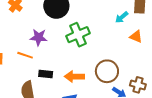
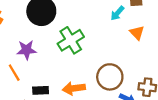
orange triangle: (136, 37) -> (137, 33), turned 32
orange line: (25, 55) -> (14, 73), turned 49

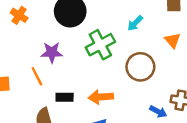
cyan arrow: (117, 13) -> (135, 23), moved
brown circle: (110, 77) -> (140, 67), moved

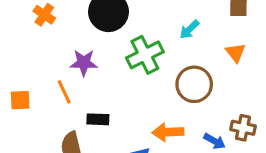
orange arrow: (101, 97) -> (168, 132), moved

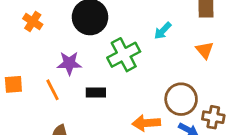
brown circle: (194, 84) -> (181, 99), moved
orange square: (20, 100) -> (13, 84), moved
black rectangle: (98, 119) -> (96, 92), moved

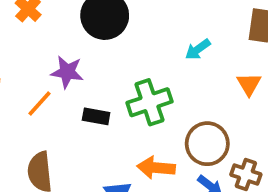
green cross: (124, 55) -> (149, 102), moved
orange line: (53, 90) -> (39, 104), turned 60

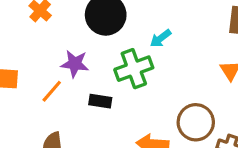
cyan arrow: (198, 49) -> (160, 38), moved
green cross: (149, 102) -> (134, 69), moved

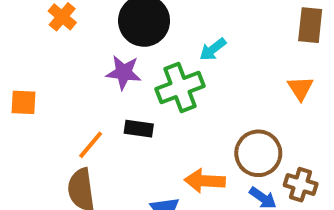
purple star: (75, 64) -> (124, 73), moved
orange line: (52, 91) -> (91, 145), moved

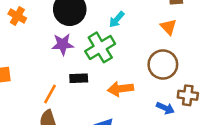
orange triangle: (300, 88) -> (168, 27), moved
brown circle: (258, 153) -> (163, 65), moved
orange arrow: (205, 181) -> (120, 89), moved

